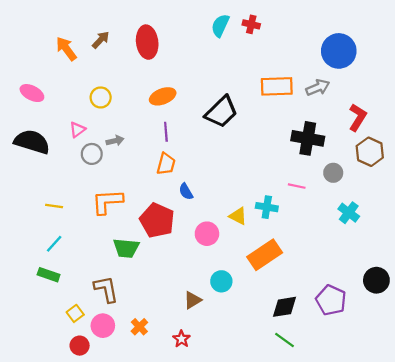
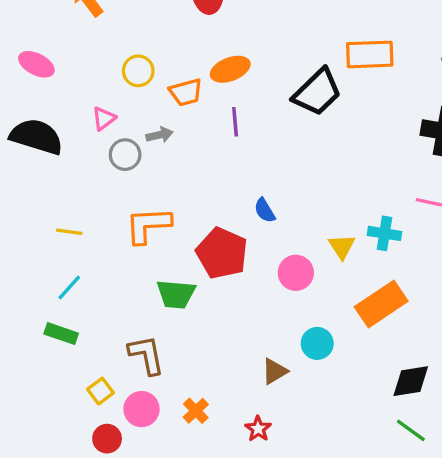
orange rectangle: (277, 86) -> (370, 54), moved
orange trapezoid: (166, 164) -> (186, 92), moved, turned 60
yellow triangle: (238, 216) -> (342, 247), turned 30

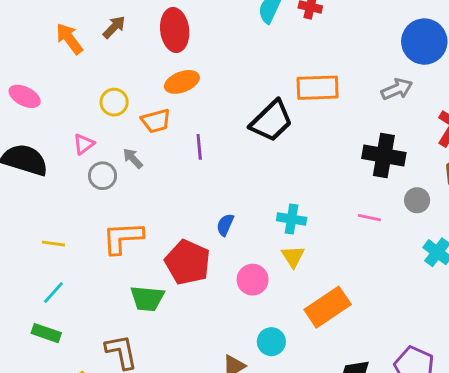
orange ellipse: (230, 69) -> (182, 82), moved
gray arrow: (160, 135) -> (133, 158), turned -120
blue semicircle: (265, 210) -> (225, 225), turned 55
cyan cross: (384, 233) -> (292, 219), moved

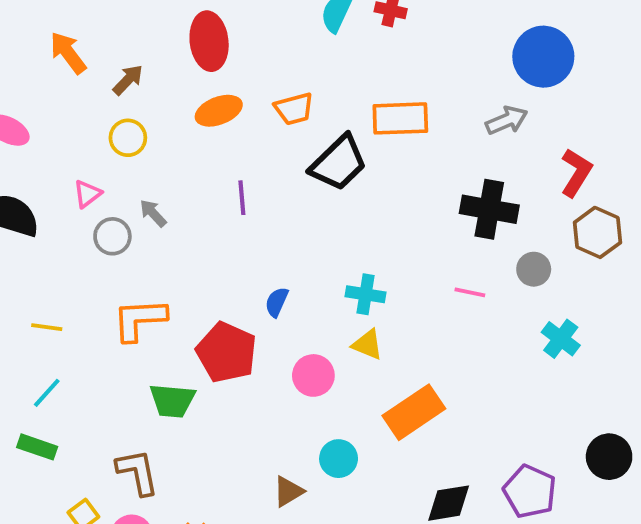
brown arrow: (114, 27) -> (128, 80), moved
orange trapezoid: (156, 121) -> (294, 109), moved
yellow triangle: (293, 257) -> (367, 345), turned -35

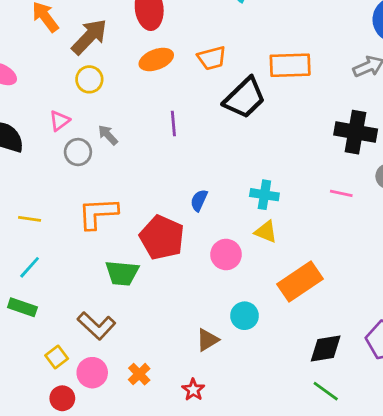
brown arrow: (128, 80) -> (89, 37), size x1.6
brown L-shape: (138, 472) -> (96, 326), turned 144

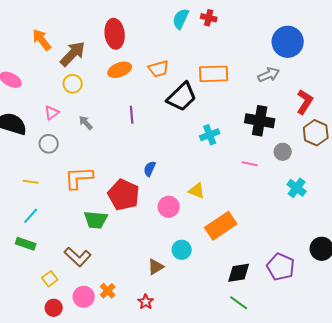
gray circle: (78, 152) -> (49, 144), moved
cyan cross: (264, 195) -> (210, 135), moved, turned -30
pink circle: (92, 373) -> (84, 297), moved

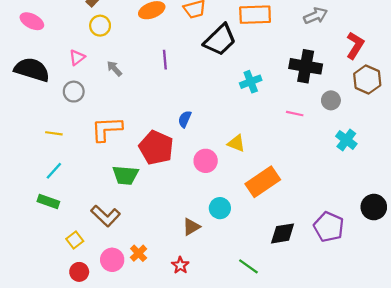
green line: (239, 303) -> (248, 266), moved

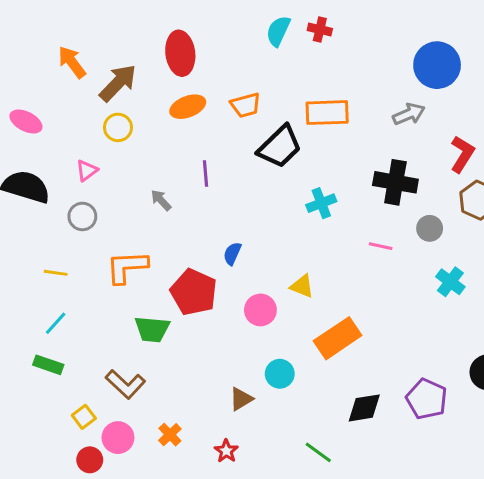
gray arrow: (114, 68) -> (161, 200), moved
pink circle: (112, 260) -> (118, 438), moved

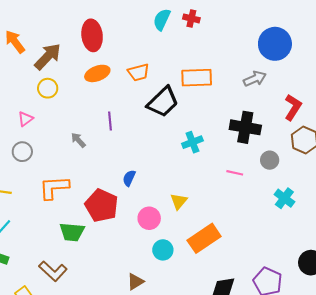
yellow triangle: (302, 286) -> (179, 201), turned 48
cyan circle: (280, 374) -> (163, 250), moved

